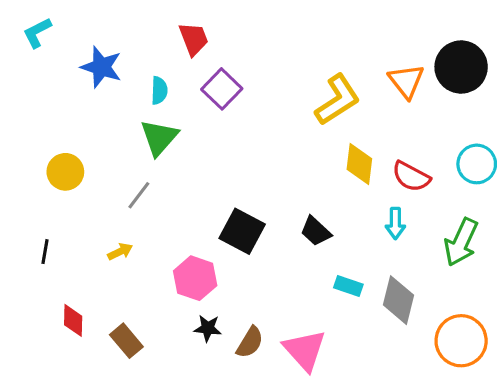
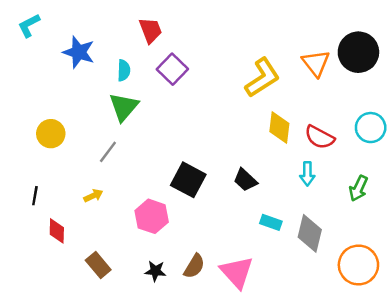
green arrow: (461, 242) -> (358, 188), size x0.7
red diamond: (73, 320) -> (57, 231), moved
black star: (208, 328) -> (155, 271), moved

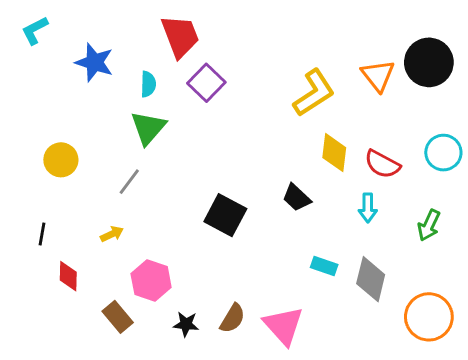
red trapezoid: (150, 30) -> (180, 36), size x1.4
black trapezoid: (245, 180) -> (297, 198), moved
pink hexagon: (152, 216) -> (151, 281), moved

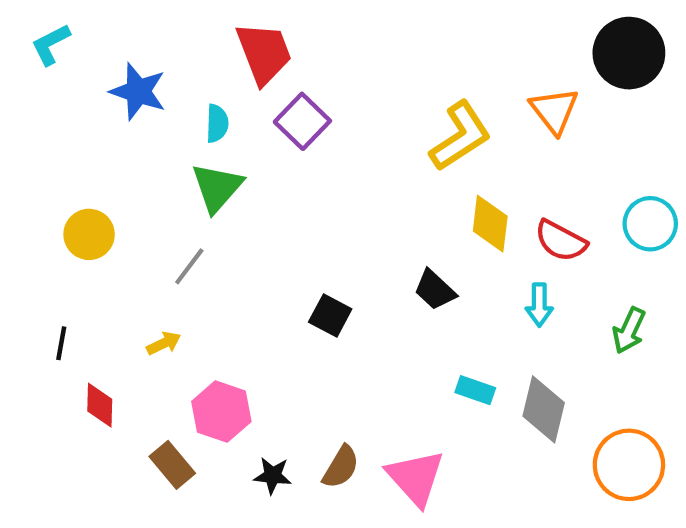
black circle: (429, 62) -> (629, 53), moved
black square: (225, 215) -> (330, 315), size x0.7

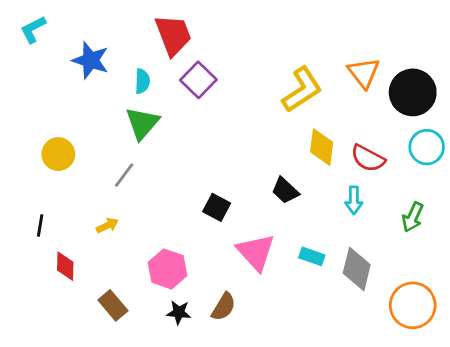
black circle: (629, 53) -> (413, 92), moved
pink hexagon: (221, 412) -> (168, 269), moved
pink triangle: (416, 478) -> (256, 252), moved

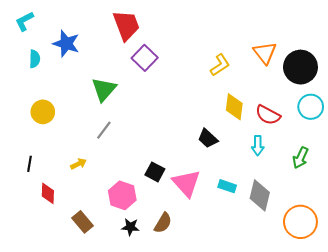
cyan semicircle: (142, 81) -> (35, 59), moved
yellow L-shape: (302, 90) -> (220, 65), size x0.7
gray line: (124, 175) -> (104, 130), moved
black square: (217, 207) -> (155, 172), moved

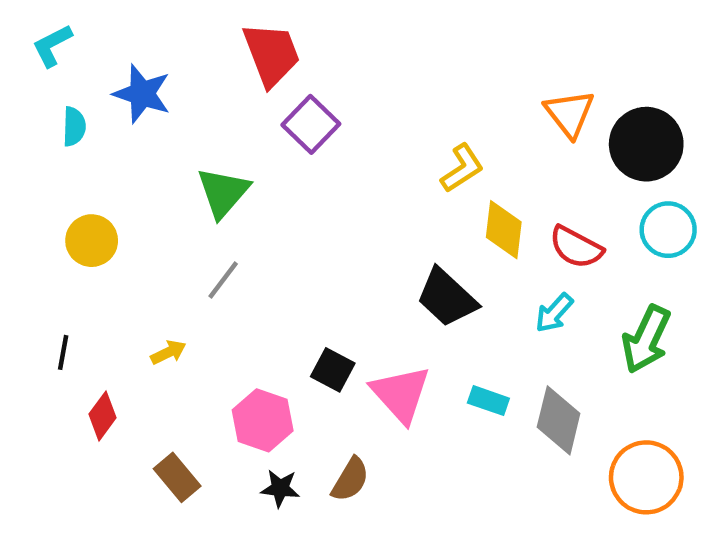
yellow L-shape: (220, 65) -> (462, 168), moved
black trapezoid: (208, 138) -> (447, 298), size x1.4
cyan arrow: (258, 145) -> (554, 313), turned 42
green arrow: (300, 158) -> (646, 339), size x1.4
red diamond: (48, 193) -> (103, 416), turned 35

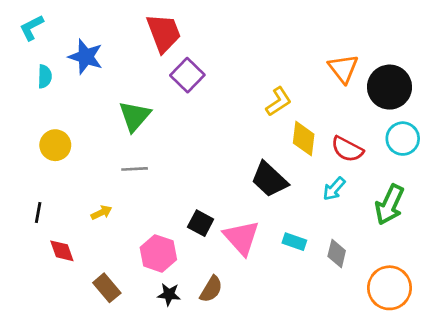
gray line: (223, 280) -> (135, 169), turned 50
red diamond: (103, 416) -> (62, 251), turned -56
gray diamond: (559, 420) -> (337, 253), size x0.7

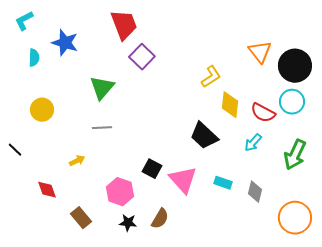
cyan circle: (403, 139) -> (292, 102), moved
black line: (38, 213) -> (15, 150), moved, turned -56

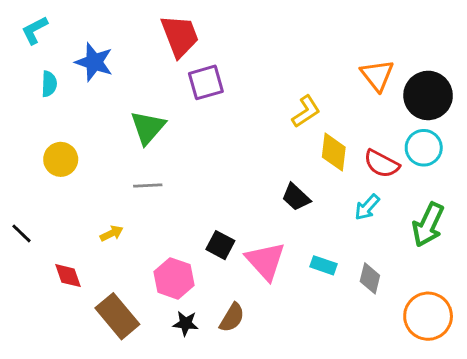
purple square: (142, 57) -> (206, 82), turned 30
black trapezoid: (204, 136) -> (296, 197), size x0.7
black line: (15, 150) -> (22, 233), moved
brown rectangle: (81, 218) -> (117, 316), size x1.4

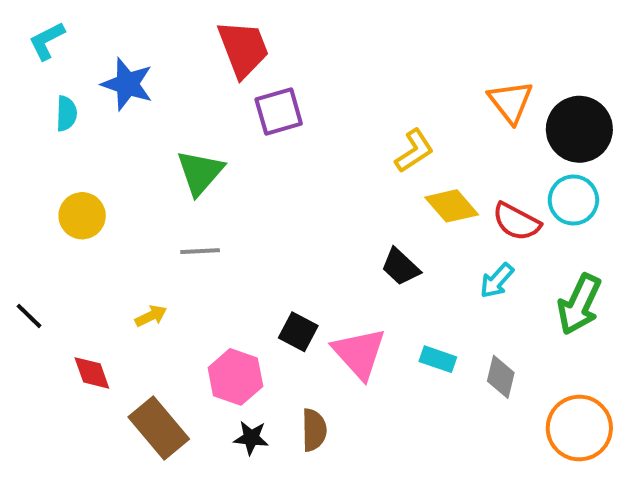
yellow diamond: (334, 152) -> (452, 206), turned -48
brown semicircle: (232, 318) -> (314, 430), turned -32

